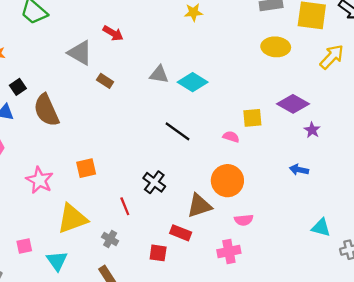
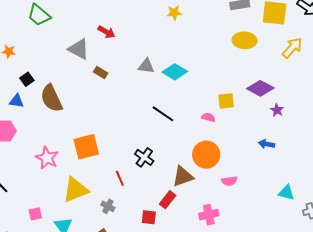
orange square: (86, 168) -> (86, 147), size x1.5
pink semicircle: (244, 220) -> (229, 181), moved
red rectangle: (181, 233) -> (168, 200), turned -72

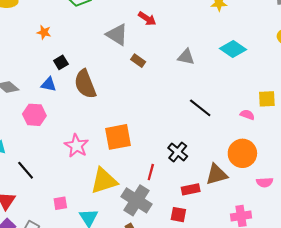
cyan diamond: (175, 72) -> (233, 49), moved
red line: (120, 178) -> (151, 172), turned 35
red rectangle: (168, 200) -> (191, 189), moved, turned 36
gray cross: (108, 206) -> (136, 200), size x2.0

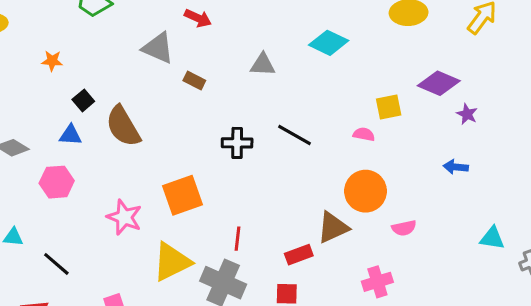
black cross: (178, 152) -> (237, 143), moved, turned -30

